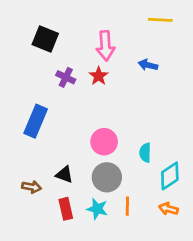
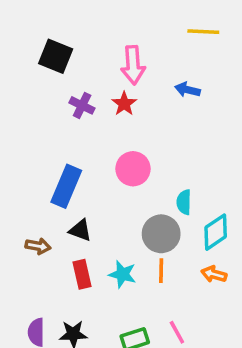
blue rectangle: (36, 121) -> (66, 186), moved
pink circle: (104, 142) -> (133, 169), moved
gray circle: (107, 177) -> (161, 234), moved

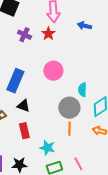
cyan star: (122, 274) -> (47, 148), moved

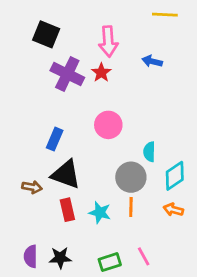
purple cross: (24, 35) -> (67, 74), size x1.6
blue rectangle: (15, 81) -> (55, 139), size x0.7
black triangle: (23, 106) -> (66, 174), size x1.6
cyan star: (47, 148) -> (100, 213), moved

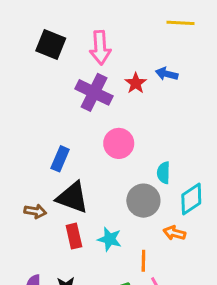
pink arrow: (108, 41) -> (100, 48), moved
red star: (101, 73) -> (136, 83), moved
purple cross: (67, 74) -> (94, 92), moved
orange line: (131, 207) -> (143, 261), moved
orange arrow: (173, 210) -> (174, 233), moved

